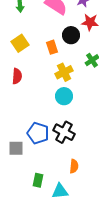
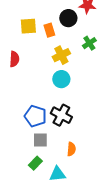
yellow square: (20, 43) -> (28, 26), moved, turned 30
gray square: (16, 148) -> (40, 140), moved
green rectangle: (38, 180) -> (35, 163), turned 32

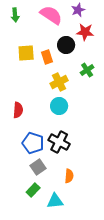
red semicircle: (14, 59) -> (18, 110), moved
gray square: (40, 140) -> (38, 167), turned -35

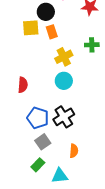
black circle: (66, 45) -> (46, 12), moved
green cross: (87, 70) -> (92, 45), turned 32
black cross: (59, 142) -> (64, 117), turned 30

